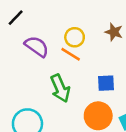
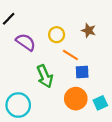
orange line: (71, 54) -> (70, 55), moved

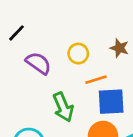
orange line: (70, 55) -> (96, 80), turned -49
blue square: (82, 72) -> (111, 102), size x1.5

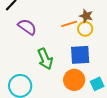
yellow circle: (78, 54) -> (85, 29), moved
orange line: (96, 80) -> (69, 24), moved

